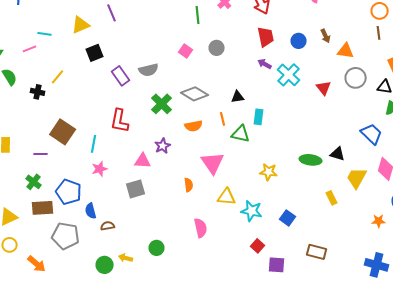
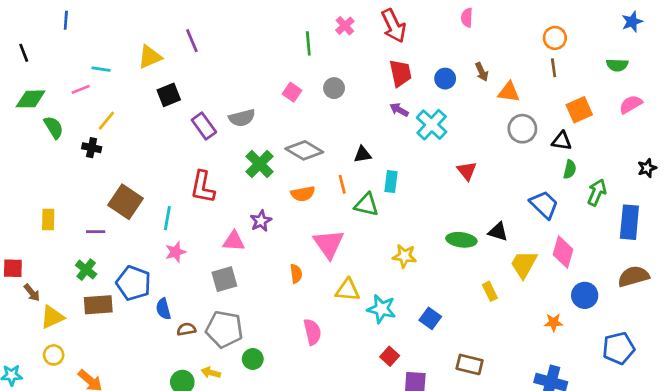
yellow line: (58, 77) -> (106, 121), moved
red triangle: (324, 88) -> (467, 171), moved
gray pentagon: (66, 236) -> (224, 329), moved

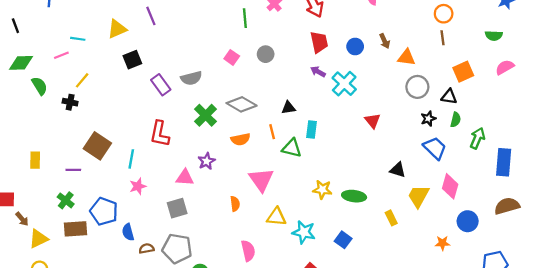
black star: (647, 168) -> (428, 119), moved
green ellipse: (461, 240) -> (354, 196), moved

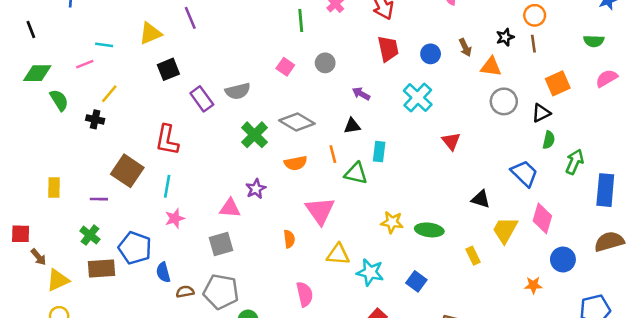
purple arrow: (318, 72) -> (361, 94), moved
black triangle: (449, 97) -> (541, 113), turned -35
black star: (428, 119) -> (505, 37), moved
red L-shape: (160, 134) -> (167, 140), moved

